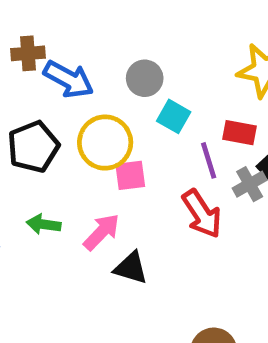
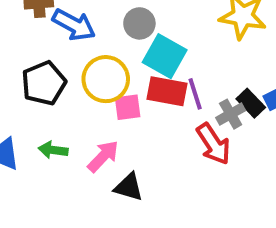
cyan square: (174, 116) -> (165, 56), size x1.5
red rectangle: (240, 133) -> (167, 91), moved, size x1.4
red arrow: (202, 214) -> (213, 144), moved

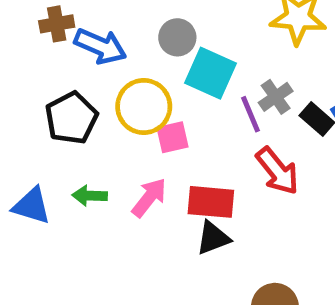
red rectangle: (167, 91) -> (211, 202), moved
gray cross: (231, 114) -> (276, 97), moved
black triangle: (129, 187) -> (213, 238), moved, turned -32

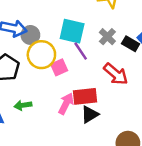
gray circle: (177, 37) -> (30, 35), moved
purple line: (251, 114) -> (81, 51), moved
pink arrow: (149, 198) -> (66, 104), moved

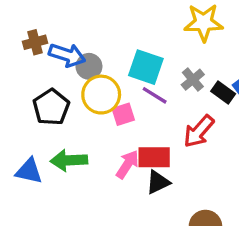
purple line: (81, 51) -> (155, 95), turned -30
red arrow: (116, 74) -> (199, 131), turned 85
green arrow: (23, 105) -> (69, 160), size x1.5

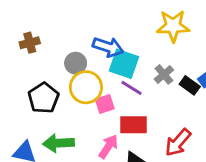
blue arrow: (67, 55) -> (108, 47), moved
red arrow: (199, 131) -> (178, 142), moved
red rectangle: (154, 157) -> (134, 125), moved

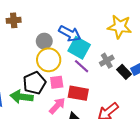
black pentagon: (43, 98) -> (34, 83), moved
pink square: (105, 104) -> (57, 82), moved

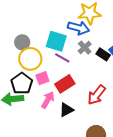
blue arrow: (70, 34) -> (78, 28), moved
red rectangle: (78, 93) -> (65, 84), turned -30

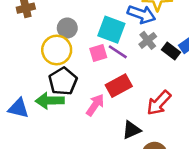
yellow circle: (30, 59) -> (57, 50), moved
pink square: (42, 78) -> (98, 53), moved
black triangle: (66, 110) -> (131, 130), moved

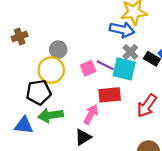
cyan square: (111, 30) -> (124, 69), moved
black pentagon: (63, 81) -> (39, 92), moved, turned 30
red rectangle: (119, 86) -> (110, 95), turned 30
black triangle: (131, 130) -> (83, 137), moved

